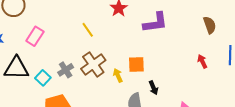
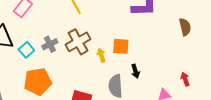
brown semicircle: (210, 25) -> (185, 27), moved
red arrow: (202, 61) -> (185, 79), moved

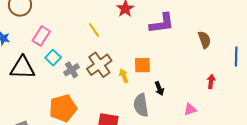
cyan square: (26, 50) -> (53, 58), moved
red arrow: (185, 79) -> (211, 81), moved, turned 32

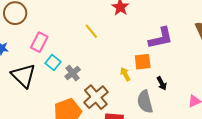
purple L-shape: (162, 23) -> (161, 38), moved
brown cross: (99, 65) -> (96, 97), moved
black triangle: (22, 68) -> (23, 76), turned 48

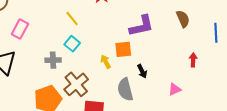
cyan square: (53, 63) -> (72, 44), moved
gray cross: (73, 73) -> (53, 60), turned 35

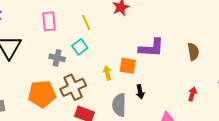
pink rectangle: (20, 29) -> (49, 21), moved, turned -48

